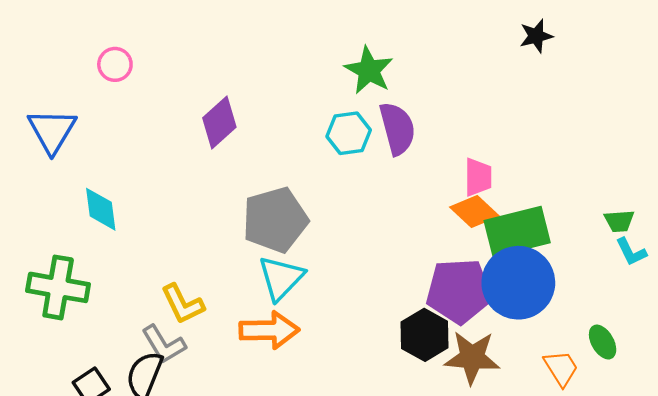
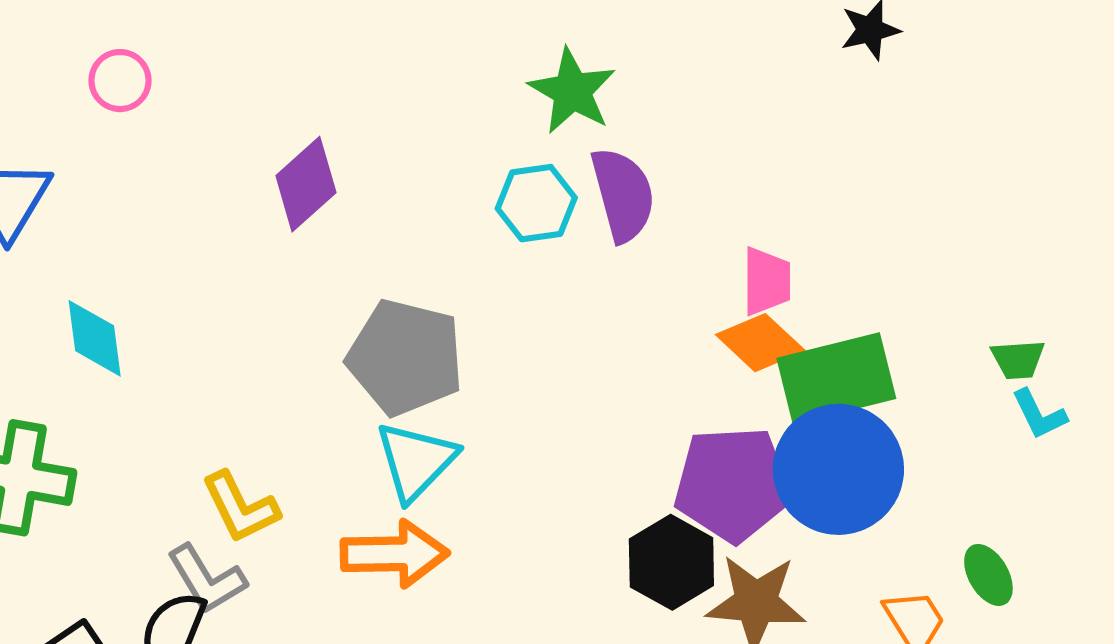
gray pentagon: (275, 220) -> (405, 357), turned 30

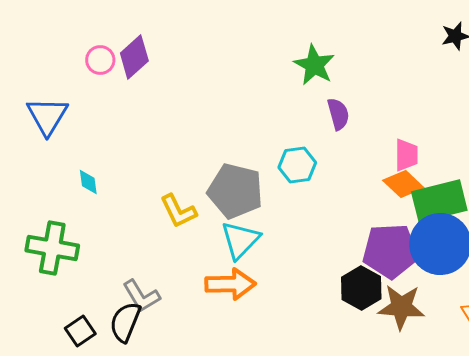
purple diamond: (306, 184) -> (134, 57), moved
purple semicircle: (623, 195) -> (338, 114), size x0.7
cyan hexagon: (536, 203) -> (297, 165), moved
cyan diamond: (95, 338) -> (88, 182), size x0.7
yellow L-shape: (240, 507) -> (178, 211), moved

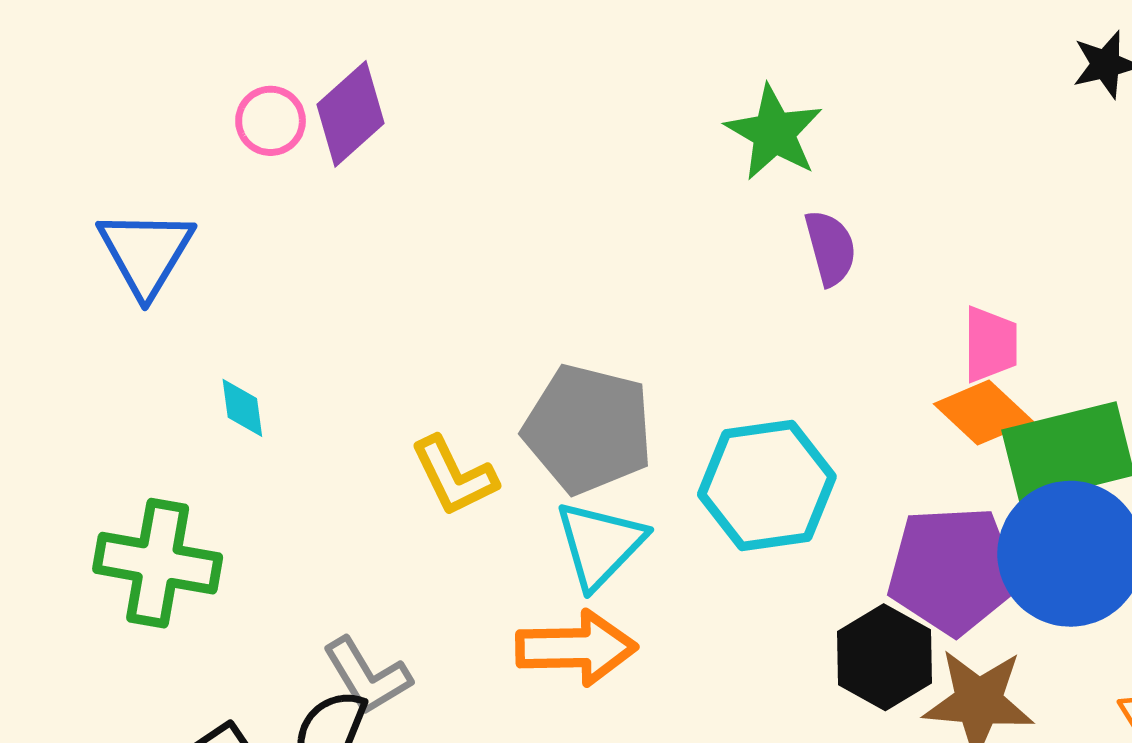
cyan hexagon: (297, 165) -> (767, 486), moved, size x1.5

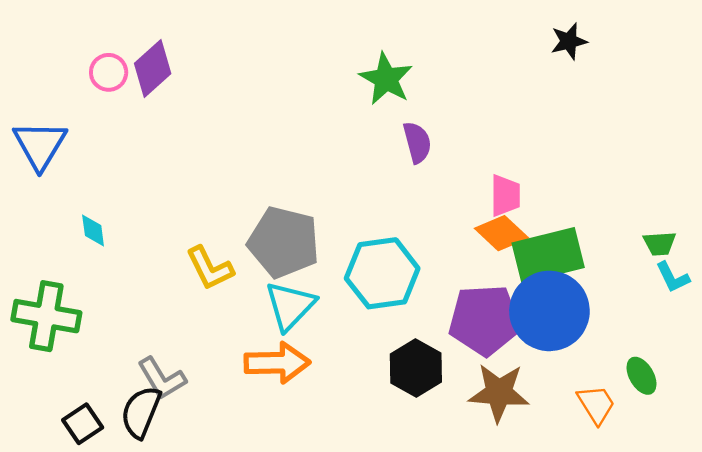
black hexagon: (885, 657) -> (416, 368), moved

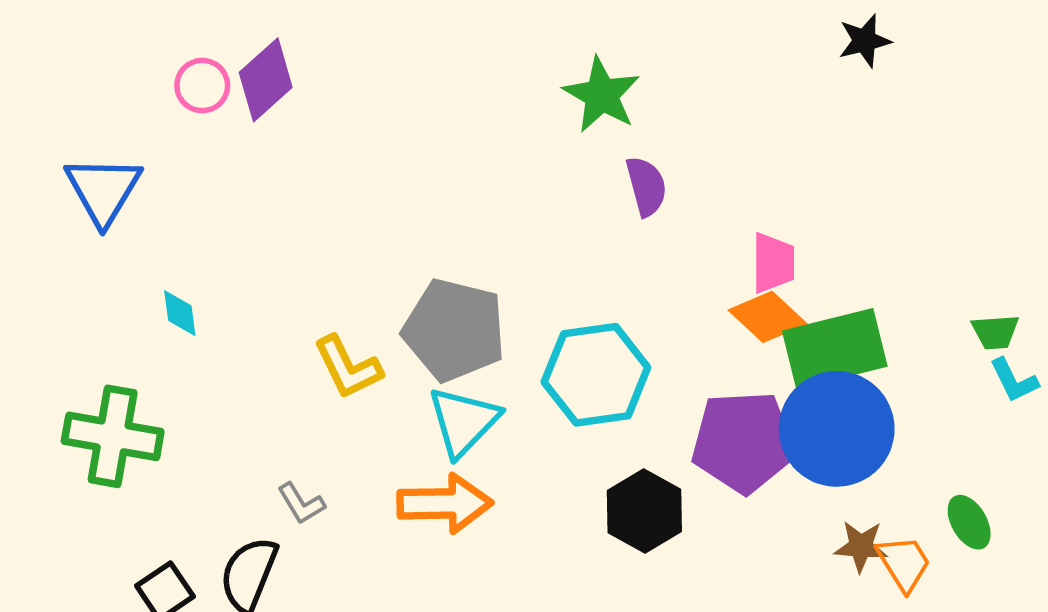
gray L-shape: (162, 378) -> (301, 504), moved, size x0.7
brown star: (499, 393) -> (861, 546), moved, size x0.6

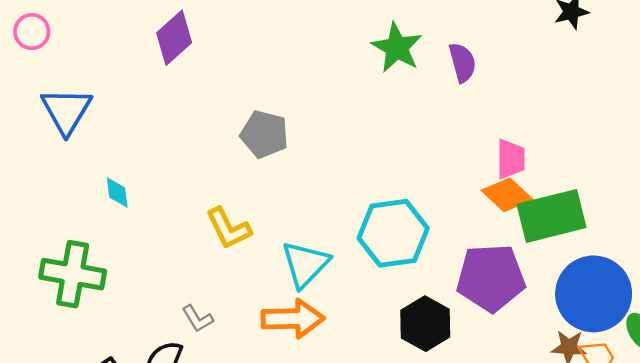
pink circle: (202, 86) -> (32, 32), moved
purple semicircle: (646, 186) -> (462, 63), moved
gray pentagon: (454, 330) -> (264, 134), moved, size x0.7
blue circle: (837, 429) -> (594, 294), moved

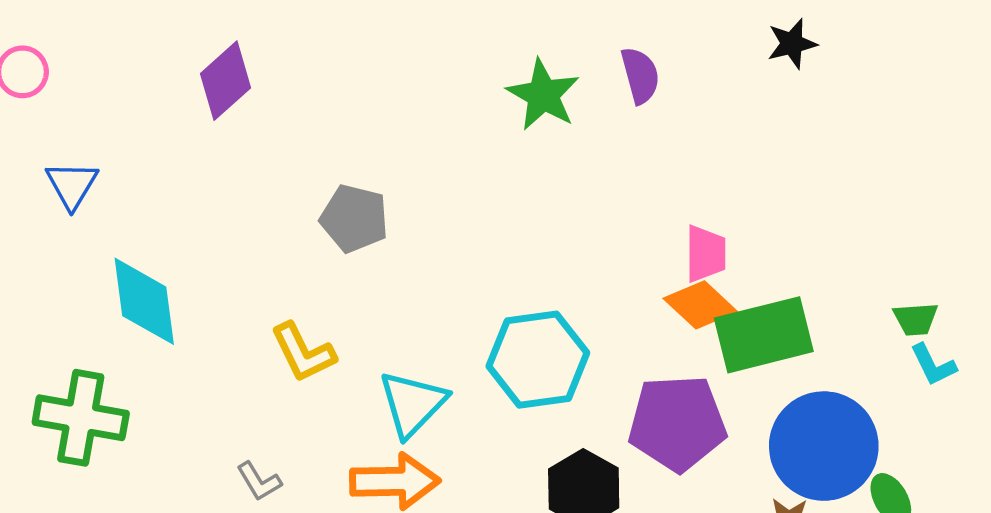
purple semicircle: (462, 63) -> (640, 75), moved
blue triangle: (66, 111) -> (72, 185), size x0.7
cyan diamond: (117, 192) -> (144, 301), size x2.0

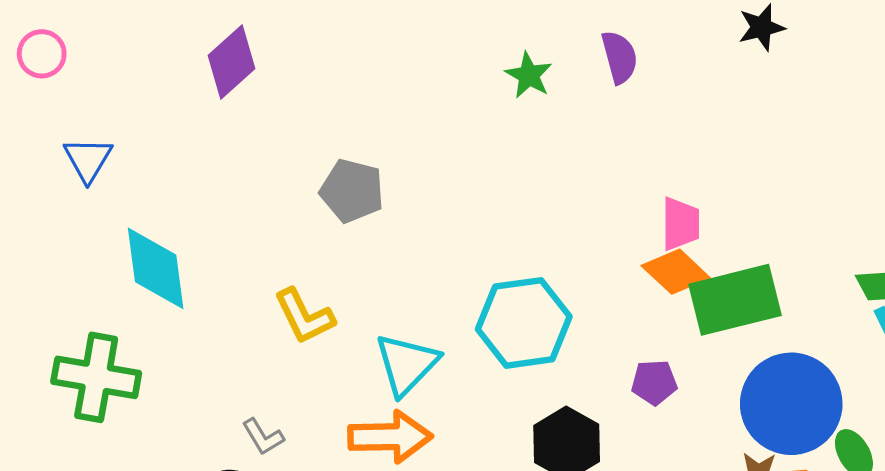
green star: (543, 95) -> (529, 75), size x0.7
purple pentagon: (677, 423) -> (654, 382), size x0.5

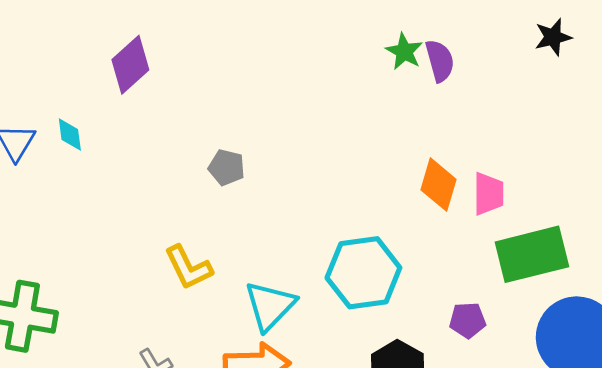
green star: (529, 75) -> (404, 52), moved
gray pentagon: (352, 191) -> (227, 167), size x0.7
cyan diamond: (156, 268) -> (70, 135), moved, size x0.5
orange diamond: (676, 272) -> (439, 185), moved, turned 63

